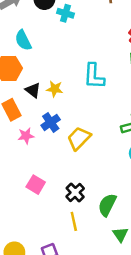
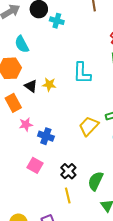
blue cross: (51, 122) -> (46, 136), moved, turned -35
yellow trapezoid: (79, 138) -> (89, 126), moved

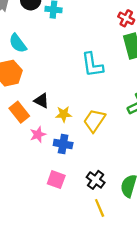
yellow star: (49, 84) -> (64, 114), moved
black triangle: (31, 86) -> (41, 101), moved
yellow trapezoid: (89, 126) -> (94, 121), moved

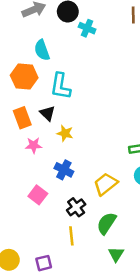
cyan L-shape: (92, 65) -> (60, 86), moved
yellow trapezoid: (94, 121) -> (106, 184), moved
blue cross: (63, 144) -> (64, 170), moved

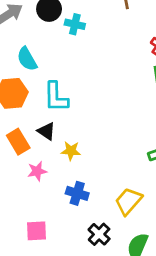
pink square: (38, 195) -> (36, 231), moved, turned -30

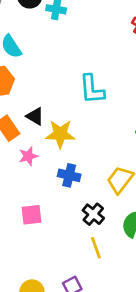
cyan L-shape: (56, 97) -> (92, 89), moved
yellow star: (71, 151) -> (60, 134), size x1.5

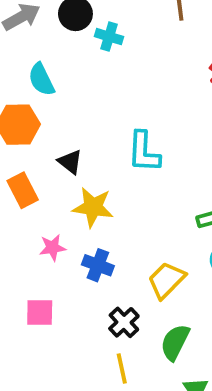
black triangle: (35, 116) -> (70, 162), moved
pink star: (28, 156) -> (52, 248), moved

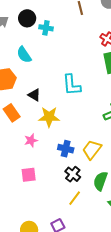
cyan semicircle: (41, 79) -> (24, 55), moved
blue cross: (98, 265) -> (66, 149), moved
yellow line: (122, 368) -> (75, 198), turned 56

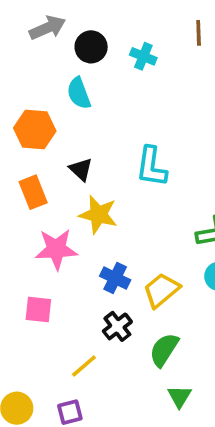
black circle: (27, 18) -> (91, 47), moved
cyan cross: (46, 28) -> (143, 56), moved
pink star: (31, 140) -> (56, 249), size x1.6
yellow line: (75, 198) -> (84, 366), moved

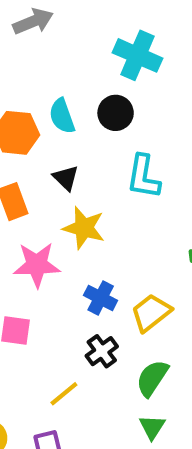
black circle: (91, 47) -> (116, 113), moved
cyan cross: (143, 56) -> (137, 55), size x1.6
cyan semicircle: (79, 93) -> (62, 116), moved
green triangle: (179, 396) -> (152, 427), moved

